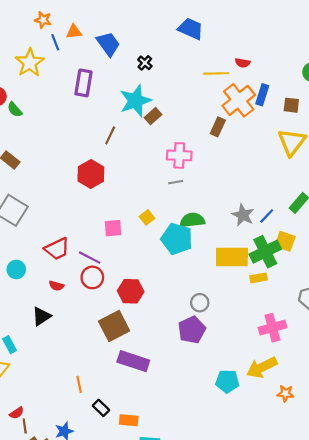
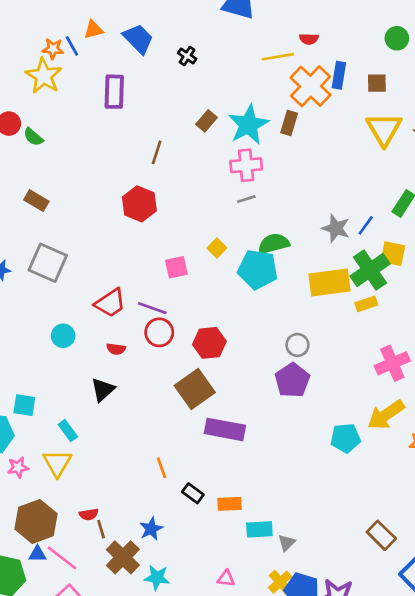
orange star: (43, 20) -> (53, 49), moved
cyan star: (135, 101) -> (249, 125), moved
red semicircle: (17, 413) -> (89, 514), turned 32

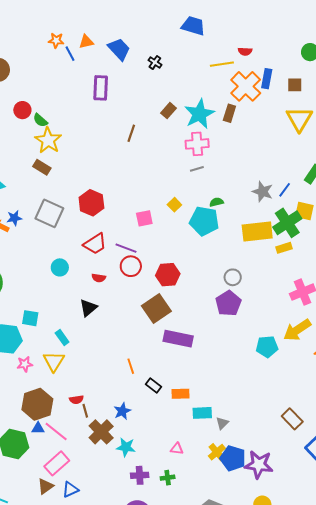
orange star: (53, 49) -> (56, 40), moved
yellow star: (44, 76) -> (48, 140), moved
red hexagon: (139, 204) -> (91, 203), moved
green semicircle: (274, 244) -> (216, 202), size x0.6

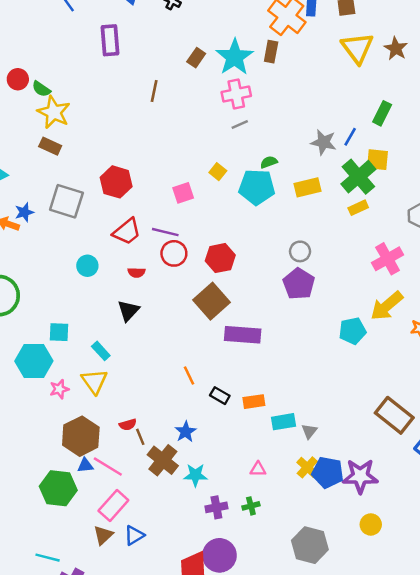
yellow rectangle: (257, 232) -> (308, 187), moved, size x0.7
brown rectangle: (292, 419) -> (394, 415), size x1.4

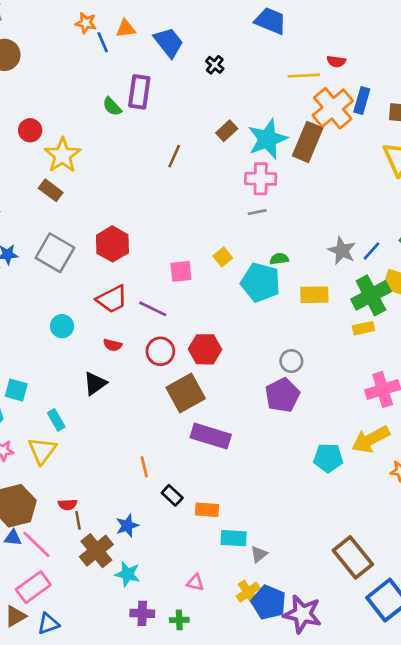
brown rectangle: (271, 52) -> (308, 142), size x1.6
red circle: (18, 79) -> (30, 130), moved
green semicircle: (41, 89) -> (112, 107), moved
red circle: (174, 253) -> (160, 351), moved

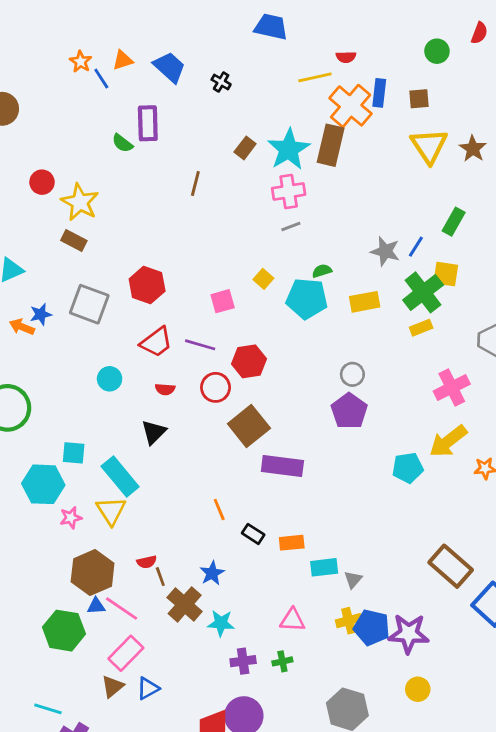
orange star: (86, 23) -> (81, 62), turned 30
red hexagon: (205, 349) -> (249, 361), moved
cyan rectangle: (56, 420) -> (120, 477), size x1.8
pink triangle: (195, 583) -> (292, 620), size x1.4
yellow cross: (248, 592) -> (349, 621), turned 30

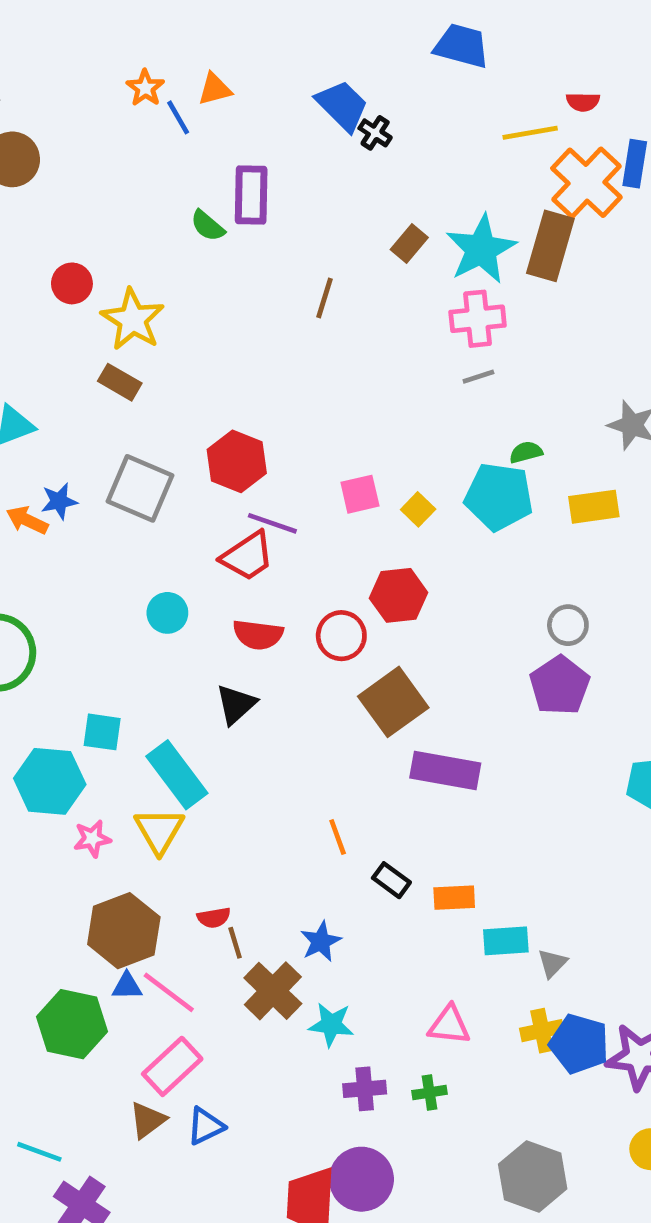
blue trapezoid: (170, 67) -> (342, 106), moved
yellow square: (263, 279) -> (418, 509), moved
purple line: (200, 345) -> (272, 523), moved
red semicircle: (165, 389) -> (258, 635), size x1.5

